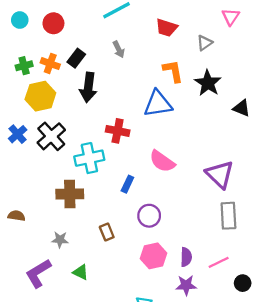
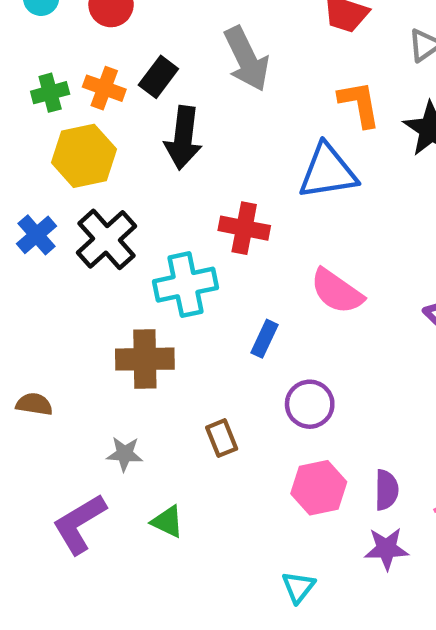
gray arrow: (119, 49) -> (246, 59), size x1.8

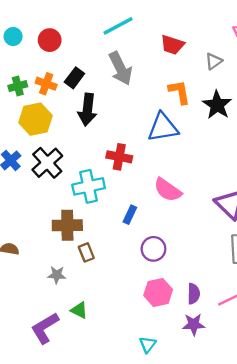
brown rectangle: (222, 438) -> (86, 252), moved
purple L-shape: (79, 524) -> (45, 328), moved

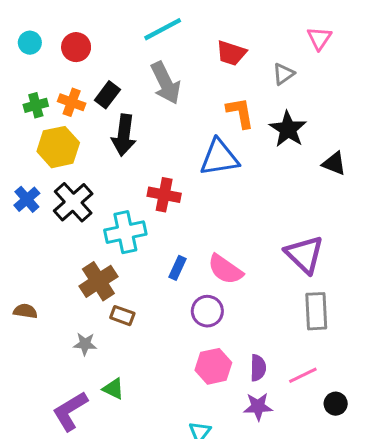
pink semicircle: (168, 190) -> (225, 269), moved
brown cross: (67, 225) -> (98, 281), turned -32
brown rectangle: (86, 252) -> (122, 316), turned -48

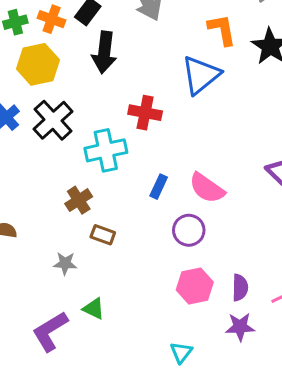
blue triangle: (219, 157) -> (201, 75), turned -30
brown cross: (98, 281) -> (79, 200), size x0.7

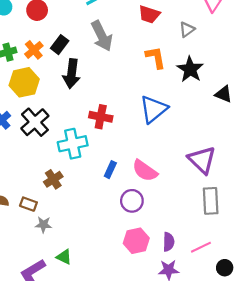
orange cross: (52, 19) -> (34, 50), turned 30
blue triangle: (201, 75) -> (153, 109), moved
brown rectangle: (103, 235) -> (28, 204), moved

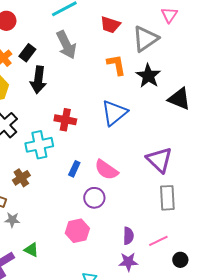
gray triangle: (187, 29) -> (145, 39), size x1.8
black triangle: (224, 94) -> (179, 99), size x1.4
pink hexagon: (136, 241) -> (77, 231), moved

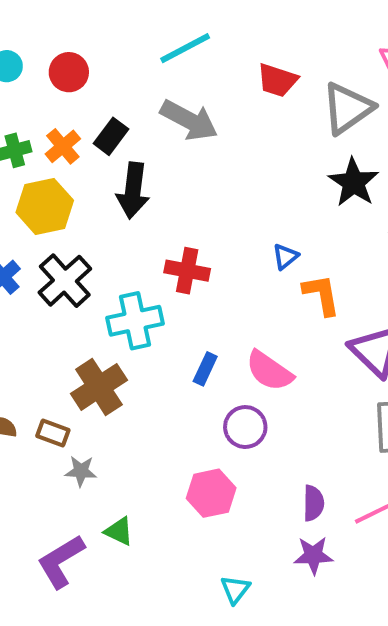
gray arrow: (66, 45) -> (189, 120), turned -36
orange L-shape: (116, 65) -> (321, 295), moved
blue triangle: (114, 113) -> (285, 257), size x0.5
brown cross: (21, 178) -> (99, 387), size x1.5

